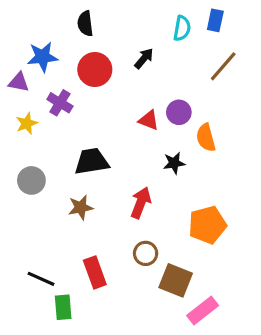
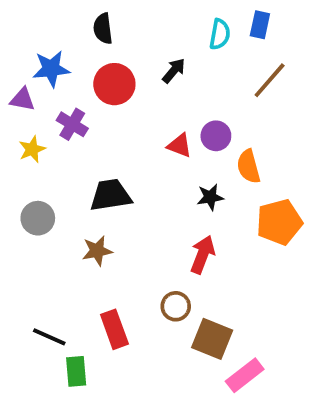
red arrow: (141, 203) -> (203, 255), moved
orange pentagon: (207, 225) -> (279, 222), moved

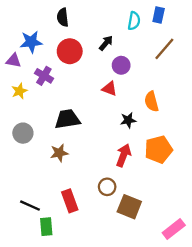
purple circle: (216, 136) -> (121, 65), moved
orange pentagon: (279, 222) -> (159, 149), moved
pink rectangle: (245, 375) -> (174, 229), moved

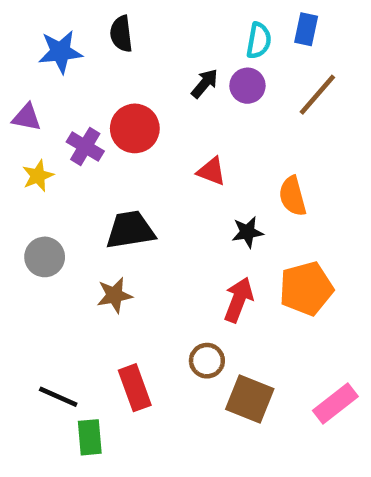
blue star: (31, 42) -> (60, 52), moved
red circle: (70, 51) -> (135, 128), moved
purple circle: (121, 65) -> (247, 86), moved
pink rectangle: (174, 229) -> (335, 403), moved

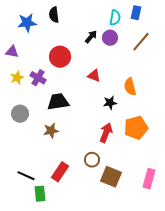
purple cross: (85, 147) -> (38, 78), moved
red rectangle: (135, 388) -> (60, 172), turned 54
pink rectangle: (335, 403) -> (149, 179), turned -36

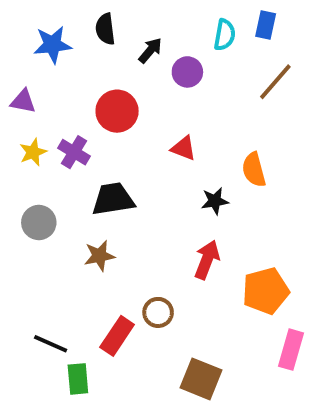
black arrow: (91, 37) -> (150, 50), moved
purple circle: (110, 38) -> (187, 72), moved
orange pentagon: (136, 128) -> (266, 291), moved
brown circle: (92, 160) -> (158, 312), moved
brown square: (111, 177) -> (201, 379), moved

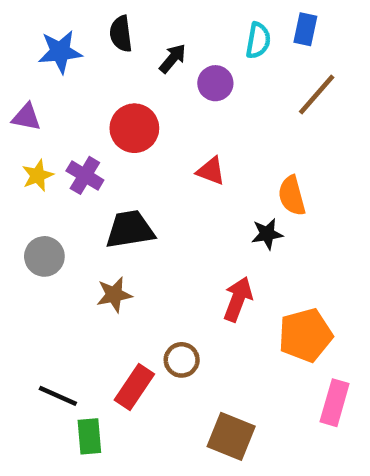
black star: (215, 201) -> (267, 234), moved

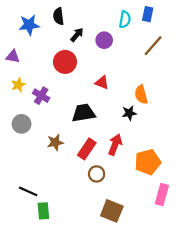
black arrow: (173, 58) -> (77, 35), moved
purple cross: (85, 175) -> (41, 96), moved
black trapezoid: (130, 229) -> (84, 113), moved
brown circle: (182, 360) -> (97, 174), moved
red rectangle: (134, 387) -> (87, 149), moved

